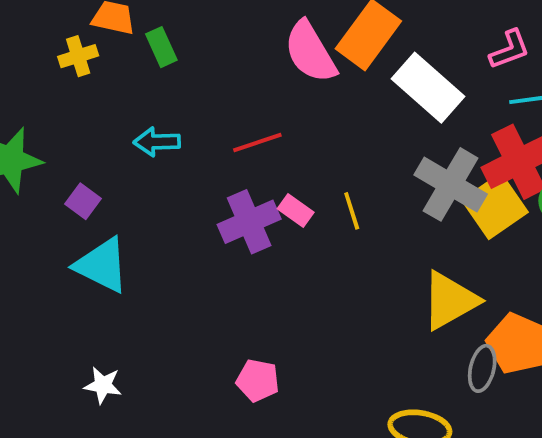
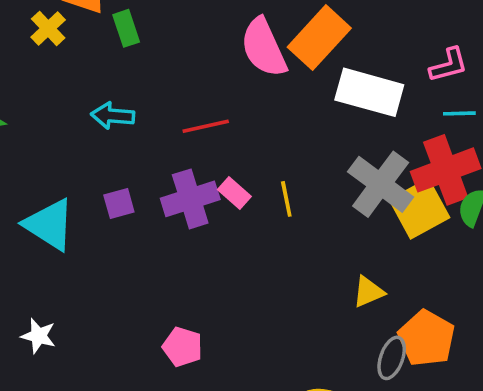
yellow cross: (78, 56) -> (48, 28), turned -32
white rectangle: (428, 88) -> (369, 92), turned -32
purple square: (83, 201) -> (119, 203), moved, turned 32
yellow triangle: (450, 301) -> (368, 292), size x0.6

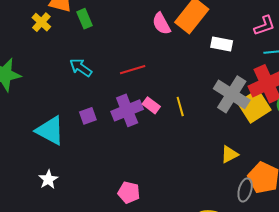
pink semicircle: (264, 48) -> (161, 24), size x0.7
white rectangle: (369, 92) -> (222, 44), size x0.6
cyan arrow: (113, 116) -> (81, 68), turned 35
white star: (39, 336) -> (48, 179), moved, turned 30

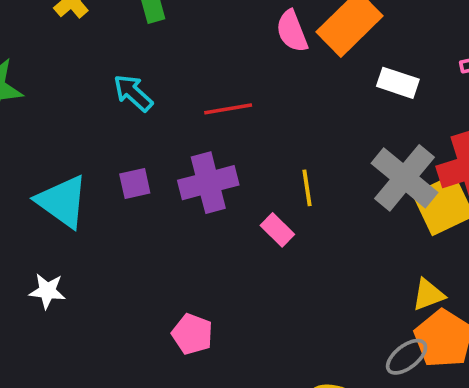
pink rectangle: (151, 105) -> (277, 230), moved
yellow triangle: (229, 154) -> (428, 295), moved
white star: (48, 179) -> (47, 291), turned 30
gray ellipse: (245, 190) -> (407, 357), turned 30

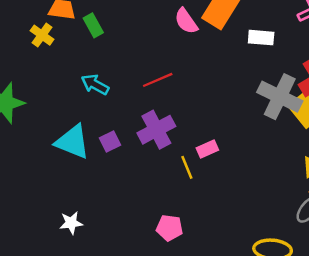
yellow line: (307, 188) -> (187, 167), moved
cyan triangle: (62, 201) -> (73, 142), moved
pink rectangle: (277, 230) -> (207, 149), turned -55

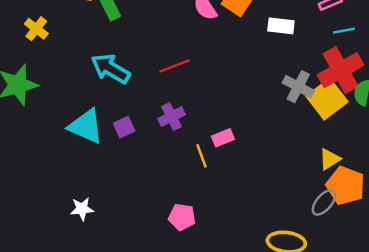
yellow cross: (42, 35) -> (36, 29), moved
cyan arrow: (95, 84) -> (111, 69), size x1.4
gray cross: (280, 97) -> (298, 87), size x0.7
purple cross: (156, 130) -> (172, 117), size x0.7

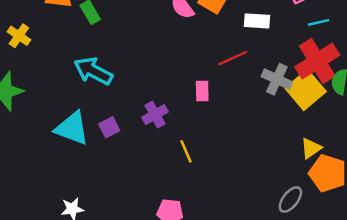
red line: (174, 66) -> (233, 58), moved
pink rectangle: (223, 138) -> (202, 91), moved, turned -66
gray ellipse: (324, 202) -> (290, 199), moved

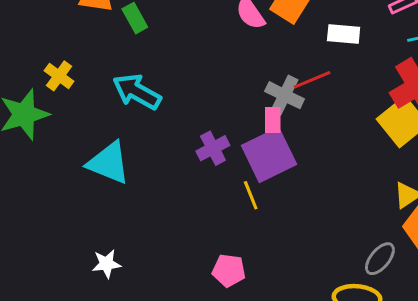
yellow cross: (19, 36) -> (59, 76), moved
gray cross: (277, 79) -> (285, 95), moved
purple square: (109, 127) -> (269, 155), moved, size x2.0

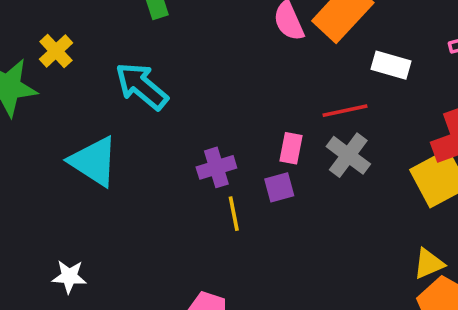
gray cross: (285, 95) -> (348, 155), moved
purple square: (269, 155) -> (279, 187), size x0.5
yellow line: (251, 195) -> (234, 214), moved

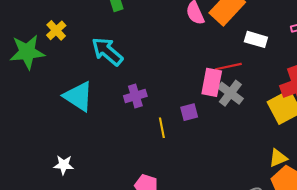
pink rectangle: (291, 148) -> (212, 82), moved, size x1.5
purple cross: (216, 167) -> (135, 96), moved

